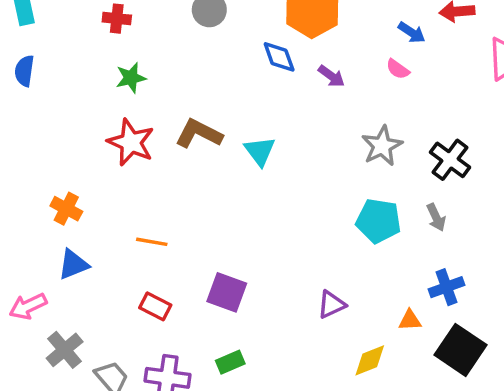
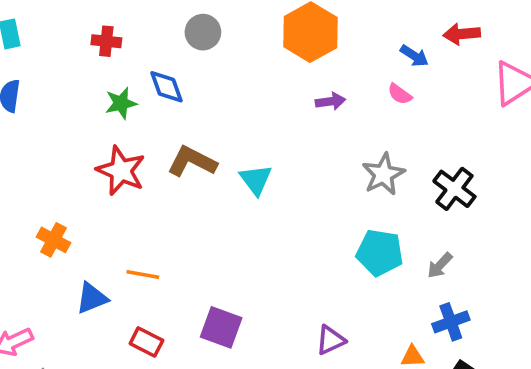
blue diamond: (279, 57) -> (166, 87), moved
purple arrow: (331, 76) -> (331, 101), turned -44
gray arrow: (436, 217) -> (440, 265), moved, turned 68
blue triangle: (73, 264) -> (92, 298), moved

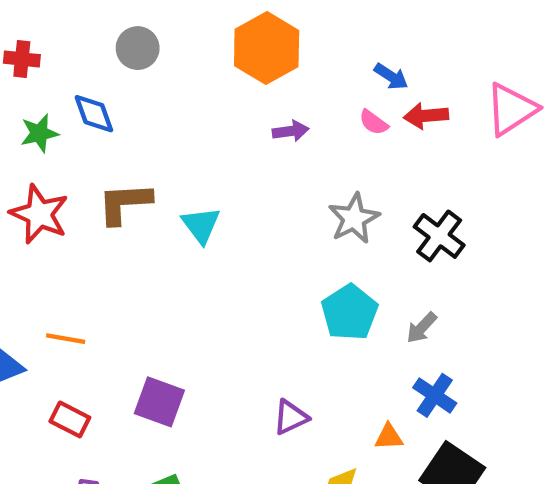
red arrow: (462, 34) -> (426, 116), moved
brown L-shape: (192, 162) -> (125, 203), turned -30
cyan pentagon: (380, 253) -> (350, 312), turned 30
blue cross: (451, 322) -> (435, 395), turned -36

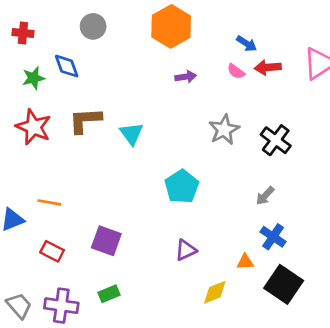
cyan pentagon: (350, 312) -> (182, 187), moved

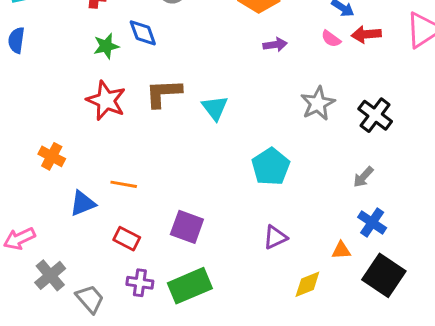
green rectangle: (109, 294) -> (190, 286), size x1.8
purple cross: (61, 306) -> (140, 283), moved, size x0.7

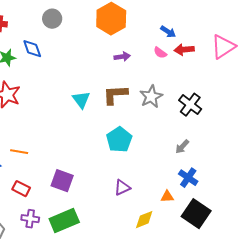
brown L-shape: (163, 93) -> (115, 95), moved

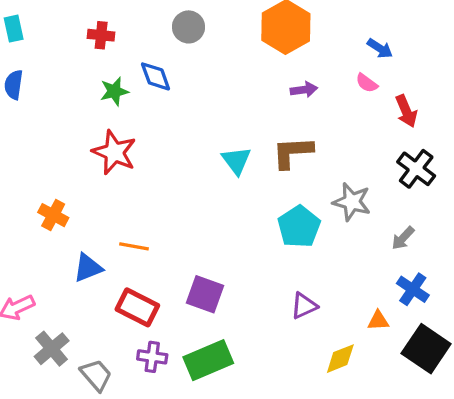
red arrow: (184, 50) -> (406, 111), moved, turned -108
gray star: (151, 97) -> (352, 202), moved, turned -30
red rectangle: (21, 189) -> (137, 307), size x1.4

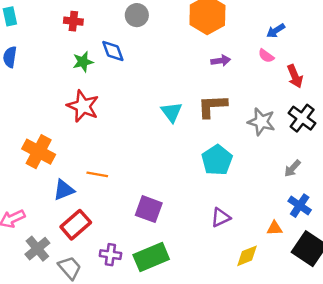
blue arrow: (380, 48) -> (276, 31), turned 114
gray star: (352, 202) -> (261, 122), moved
orange cross: (53, 215) -> (39, 152), size x1.5
red rectangle: (137, 307) -> (76, 225), moved, turned -68

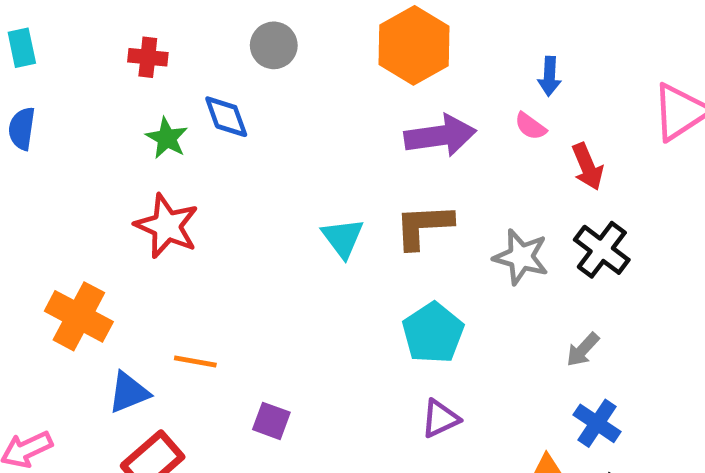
blue arrow: (276, 31) -> (549, 76), turned -54
purple arrow: (221, 61) -> (440, 136), size x1.8
green star: (83, 62) -> (167, 138), turned -30
purple square: (149, 209) -> (271, 421), moved, size x0.7
purple triangle: (221, 217) -> (440, 419), moved

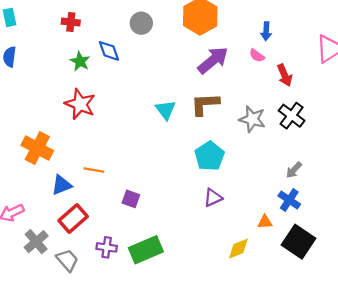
gray circle: (274, 45) -> (141, 23), moved
purple arrow: (440, 136) -> (213, 60), turned -32
gray arrow: (583, 350) -> (294, 170), moved

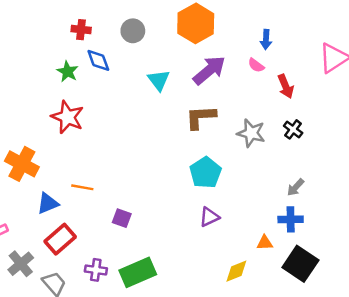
red cross: (71, 22) -> (81, 30), moved
cyan triangle: (166, 110) -> (159, 80), moved
black cross: (292, 116) -> (293, 129), size x0.7
blue cross: (289, 200) -> (291, 219), turned -35

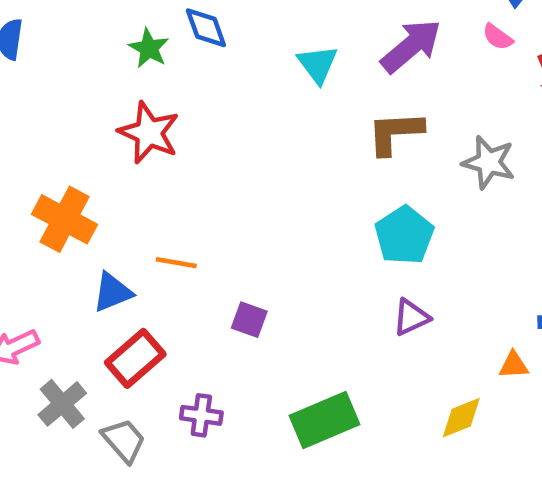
green rectangle: (138, 272) -> (324, 420), moved

